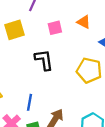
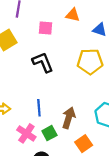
pink square: (55, 28) -> (46, 28), turned 32

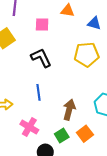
blue line: (39, 108) -> (38, 92), moved
green square: (49, 133) -> (62, 135), moved

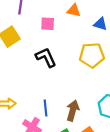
blue line: (38, 92) -> (46, 108), moved

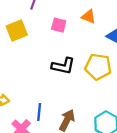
black L-shape: (46, 57) -> (63, 66), moved, turned 115

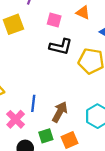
black L-shape: (63, 66) -> (61, 47), moved

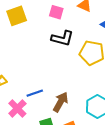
blue line: (33, 103) -> (35, 93), turned 63

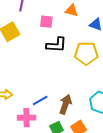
pink cross: (17, 109) -> (27, 118), turned -36

